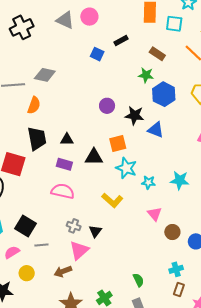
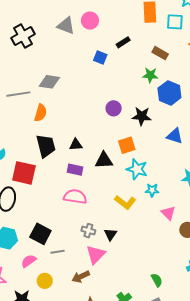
blue triangle: (156, 130) -> (175, 136), moved
cyan star: (148, 182) -> (152, 190), moved

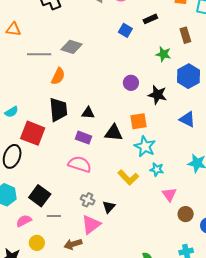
brown rectangle: (160, 53) -> (185, 35), turned 35
green star: (150, 75) -> (163, 54), moved

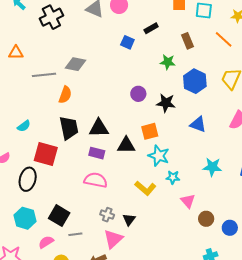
cyan semicircle: (11, 112) -> (24, 126), moved
black triangle: (88, 113) -> (99, 128), size x1.5

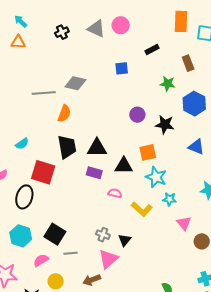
black cross: (51, 17) -> (62, 32), moved, size x0.6
blue square: (127, 42) -> (122, 68), moved, turned -32
orange triangle: (16, 53) -> (18, 42), moved
pink semicircle: (96, 180) -> (115, 193), moved, size x0.6

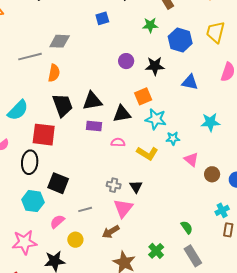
cyan semicircle: (22, 144) -> (18, 110), size x1.6
black square: (55, 234) -> (58, 183), moved

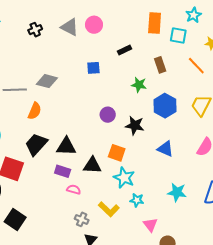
orange square: (143, 96) -> (117, 153), turned 30
black trapezoid: (63, 105) -> (36, 144), turned -130
pink semicircle: (118, 142) -> (74, 189), moved
gray cross: (114, 185) -> (82, 219), moved

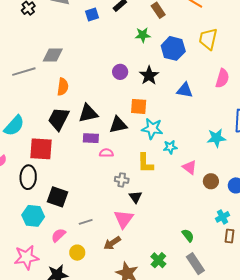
blue square: (93, 68) -> (92, 14), moved
orange semicircle: (35, 111) -> (63, 87), moved
black star: (135, 126) -> (149, 75), turned -30
cyan star: (177, 192) -> (216, 138), moved
yellow L-shape: (109, 209) -> (145, 163), turned 60

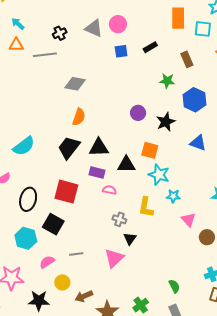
gray line: (24, 72) -> (45, 55), moved
red square: (41, 149) -> (66, 192), moved
brown arrow: (112, 243) -> (84, 296), moved

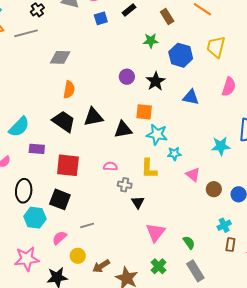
black trapezoid: (69, 148) -> (64, 121), turned 95
purple rectangle: (97, 173) -> (37, 149), moved
pink semicircle: (109, 190) -> (110, 166), moved
black ellipse: (28, 199) -> (24, 191), moved
pink triangle: (114, 258) -> (156, 232), moved

